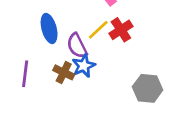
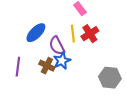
blue ellipse: (49, 28) -> (36, 33), turned 60
yellow line: (98, 30) -> (73, 34), turned -54

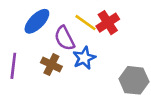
yellow line: (73, 34) -> (85, 23), turned -48
blue star: (62, 61) -> (84, 58), moved

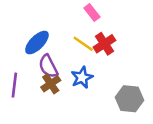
purple semicircle: (64, 38) -> (48, 66), moved
brown cross: (51, 65) -> (51, 84), turned 30

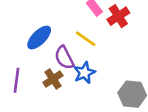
red cross: (104, 44) -> (118, 16), moved
purple semicircle: (48, 66) -> (64, 58), moved

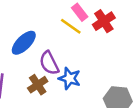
yellow line: (86, 39) -> (71, 26), moved
blue star: (84, 73) -> (70, 78), turned -30

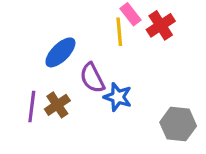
yellow line: (71, 26) -> (119, 32), turned 50
brown cross: (38, 85) -> (57, 105), moved

